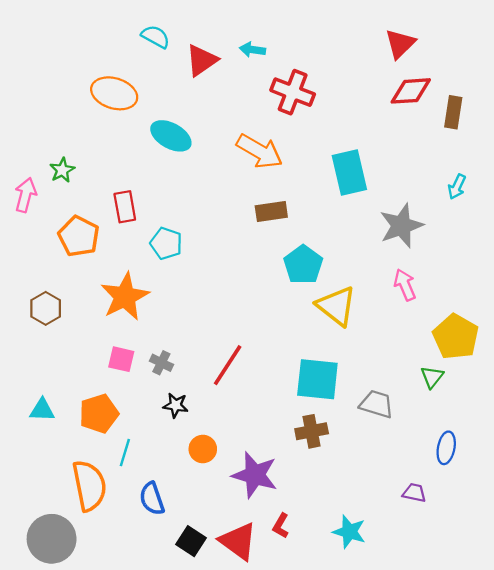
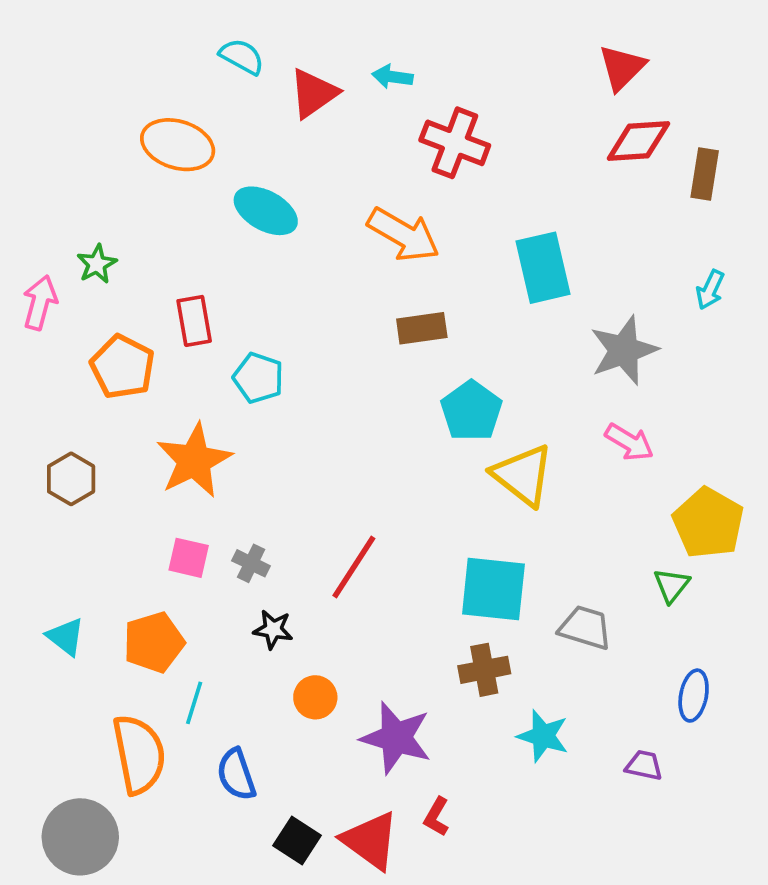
pink arrow: (405, 285) -> (629, 442), turned 144
cyan triangle: (42, 410) -> (66, 637), turned 36
cyan star: (349, 532) -> (543, 736), moved

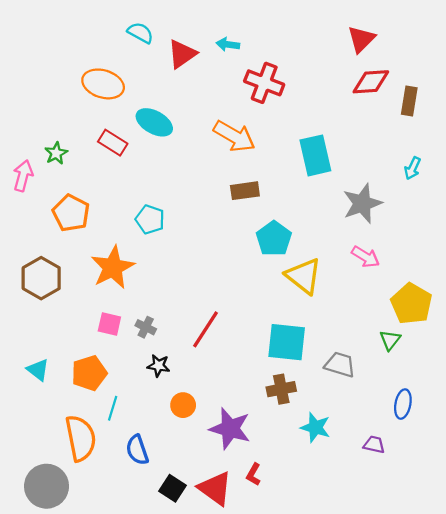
red rectangle: (194, 321) -> (113, 143), moved, turned -48
brown hexagon: (71, 479) -> (41, 278), size x1.4

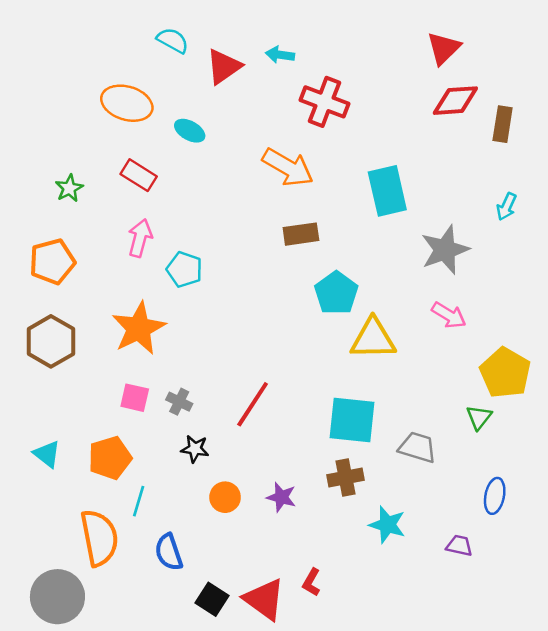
cyan ellipse: (154, 122) -> (190, 131), moved, size x0.7
pink arrow: (23, 176) -> (140, 238), moved
orange pentagon: (71, 213) -> (52, 262), moved, turned 30
yellow triangle: (304, 276) -> (373, 339), turned -39
purple star: (230, 429) -> (281, 497), moved, size x0.6

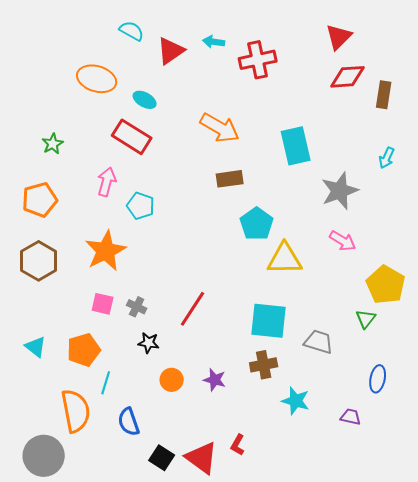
red cross: (325, 102) -> (258, 60), moved, turned -33
red rectangle: (139, 175) -> (132, 137), moved, size x1.4

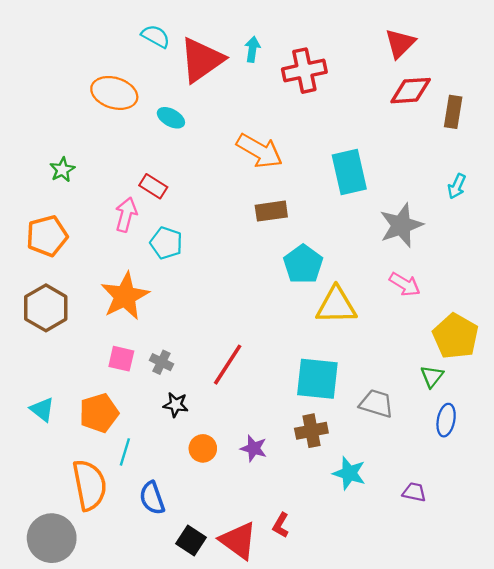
cyan arrow: (214, 42) -> (252, 49), turned 90
red triangle: (171, 51) -> (202, 60), size x1.4
red rectangle: (132, 137) -> (153, 186), moved, size x0.6
blue ellipse: (378, 379) -> (446, 420), moved

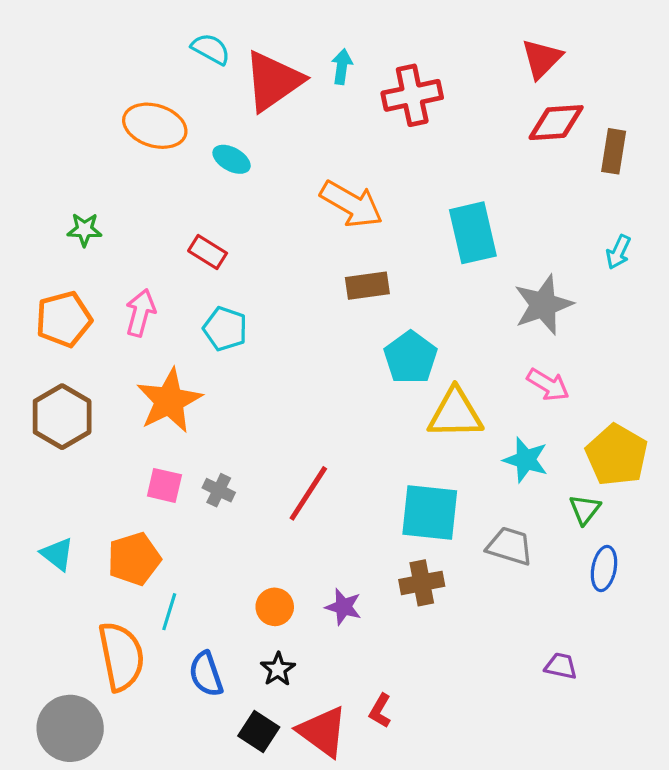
green star: (62, 170) -> (84, 230), turned 30
pink arrow: (126, 215) -> (140, 313), moved
black star: (176, 405) -> (278, 669), moved, turned 30
cyan star: (349, 473) -> (526, 460), moved

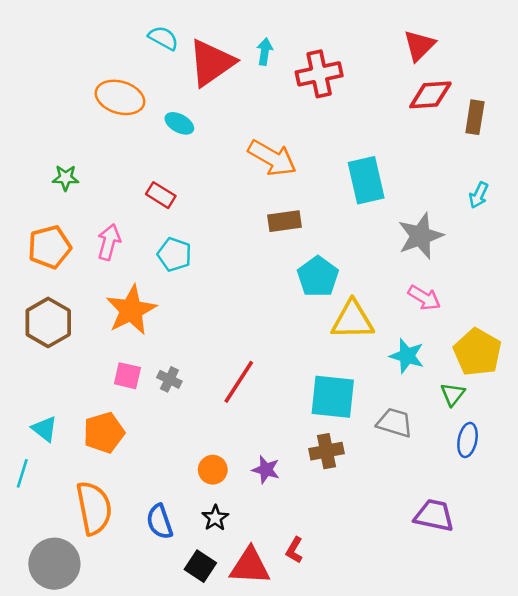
cyan line: (169, 612) -> (22, 473), moved
purple trapezoid: (561, 666) -> (434, 515), size x1.6
red triangle: (323, 732) -> (250, 566), turned -33

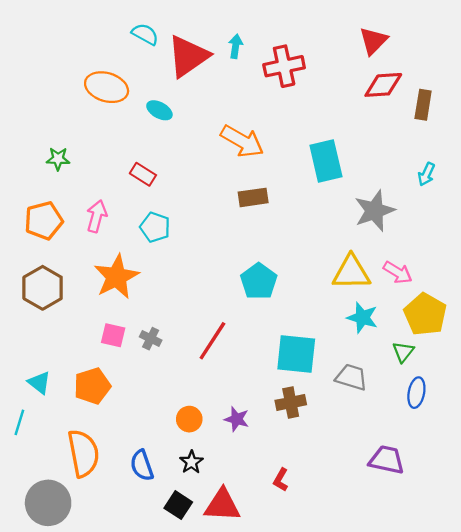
cyan pentagon: (318, 277) -> (259, 281), moved
pink arrow: (424, 298) -> (398, 272), moved
yellow triangle: (352, 320) -> (351, 272), moved
red L-shape: (294, 550) -> (281, 480), moved

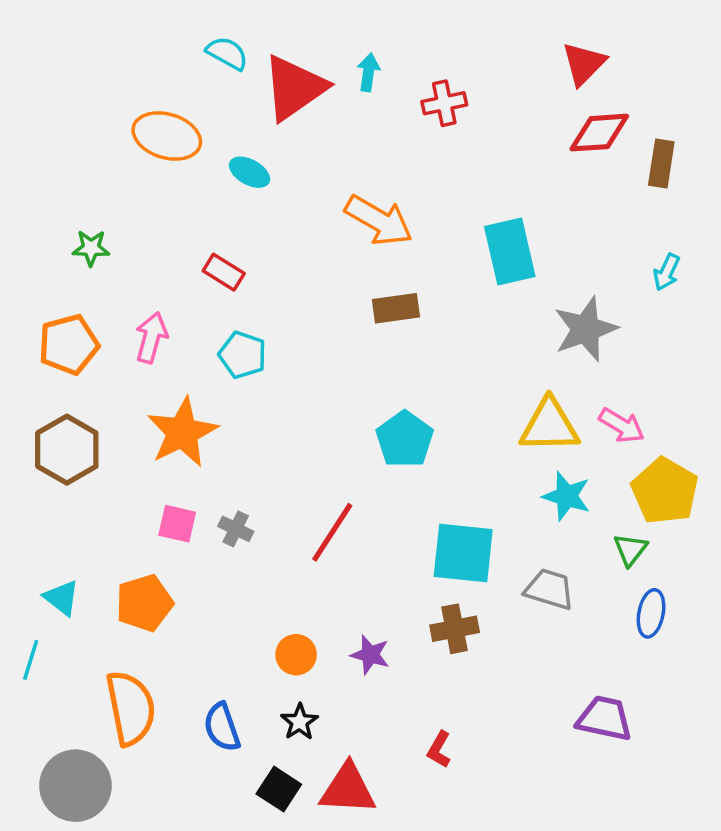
red cross: (284, 66) -> (444, 103), size x0.7

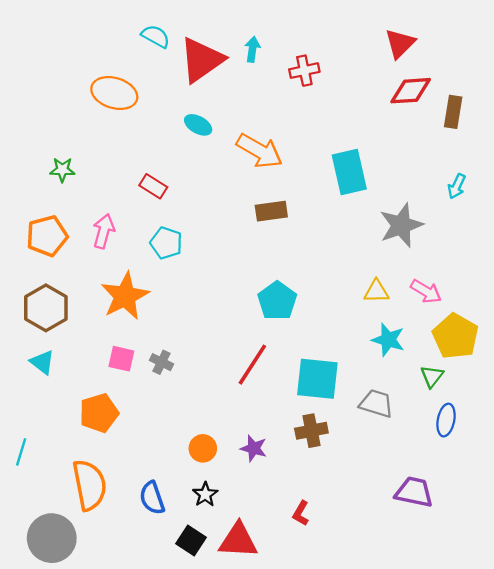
cyan ellipse: (250, 172) -> (198, 125), moved
yellow triangle: (549, 425) -> (376, 291), size x0.6
red line: (332, 532) -> (252, 365), moved
cyan triangle: (62, 598) -> (42, 362), moved

